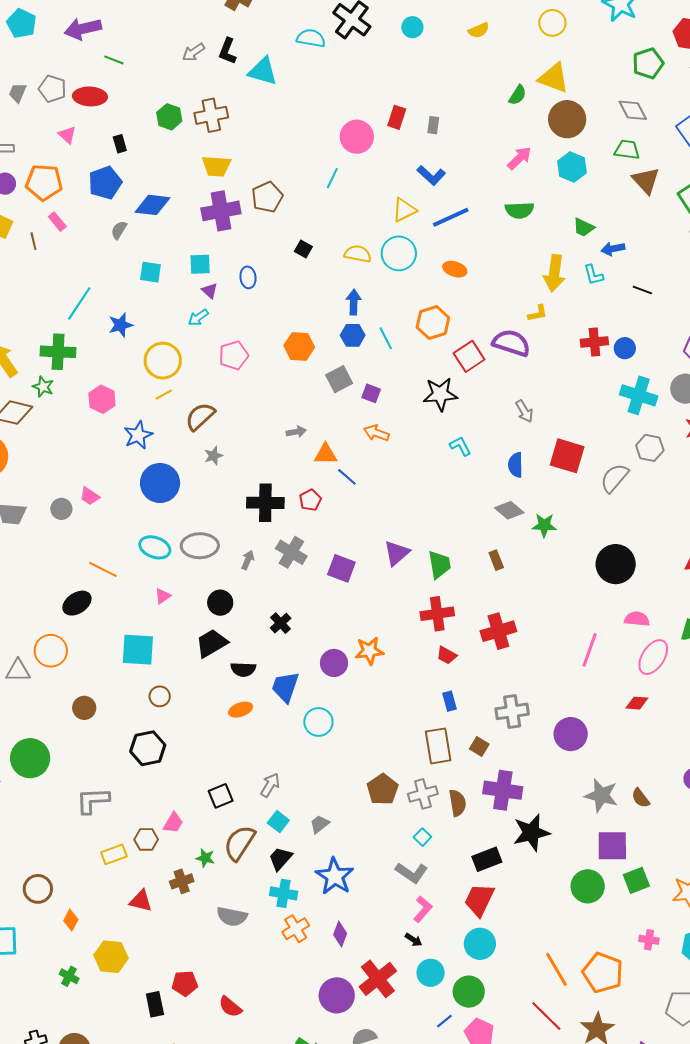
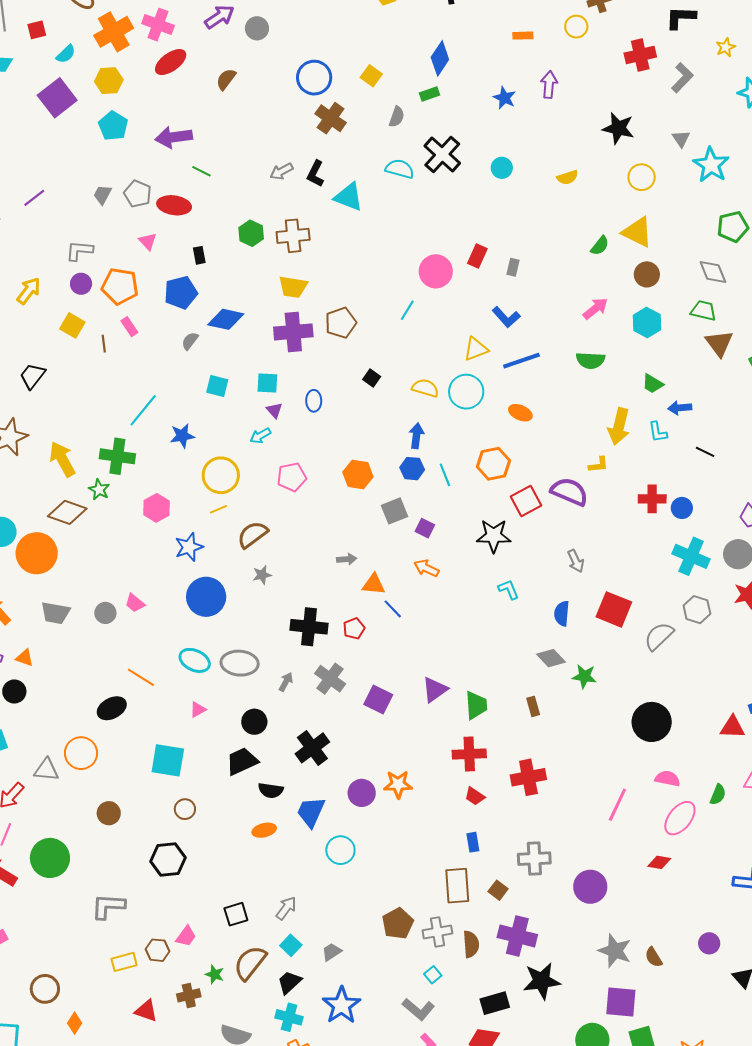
brown circle: (567, 119) -> (647, 274), size x0.7
black cross: (281, 623) -> (312, 748), size x1.6

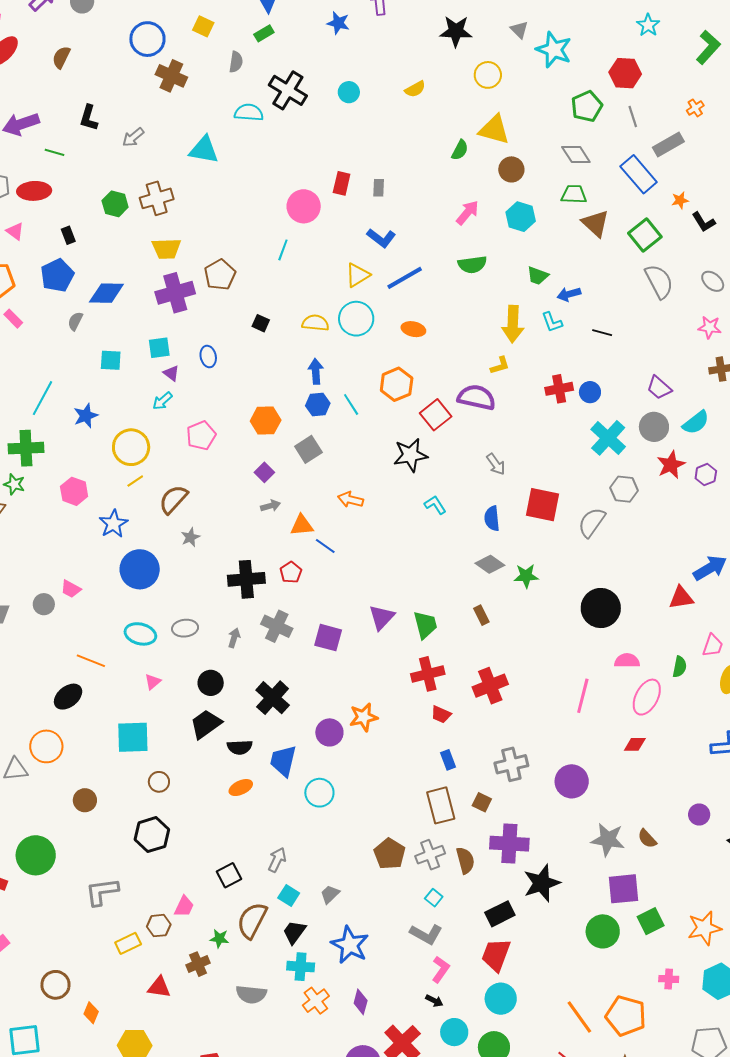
black L-shape: (315, 174) -> (89, 118), moved
purple square: (425, 528) -> (264, 472), moved, turned 30
cyan cross: (691, 556) -> (608, 438), turned 30
gray ellipse: (240, 663) -> (185, 628), size x0.7

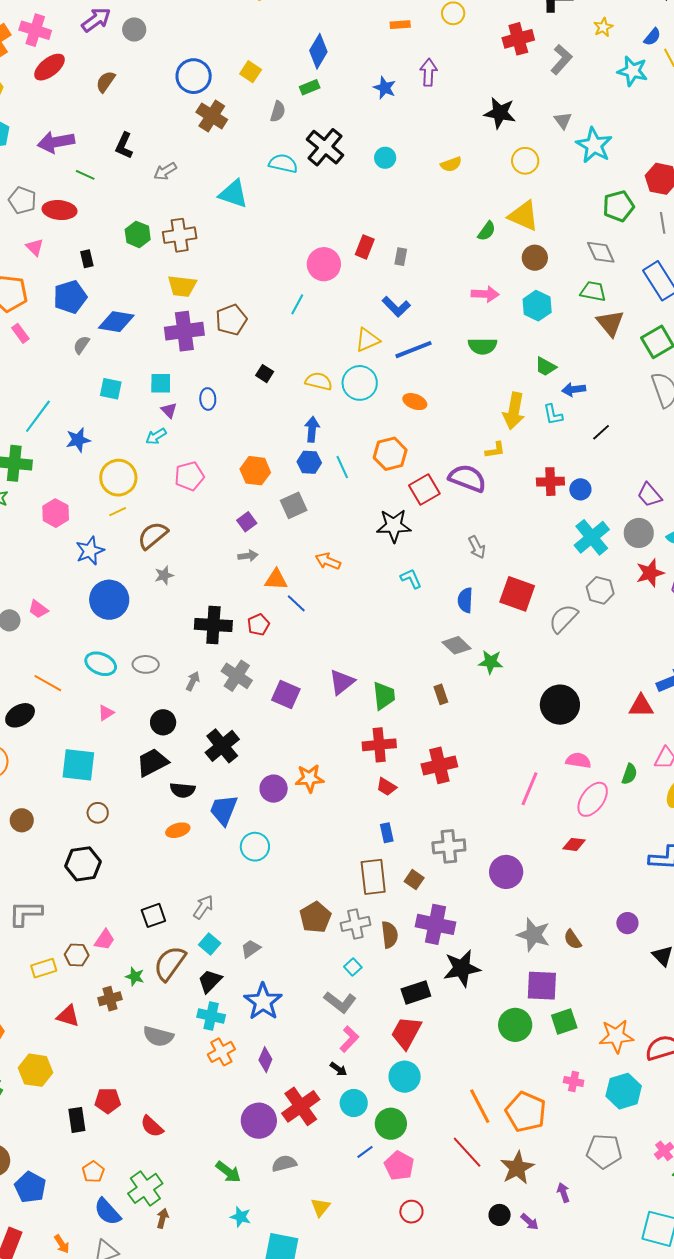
pink arrow: (467, 213) -> (485, 294), turned 44
black line: (602, 333) -> (601, 432), turned -66

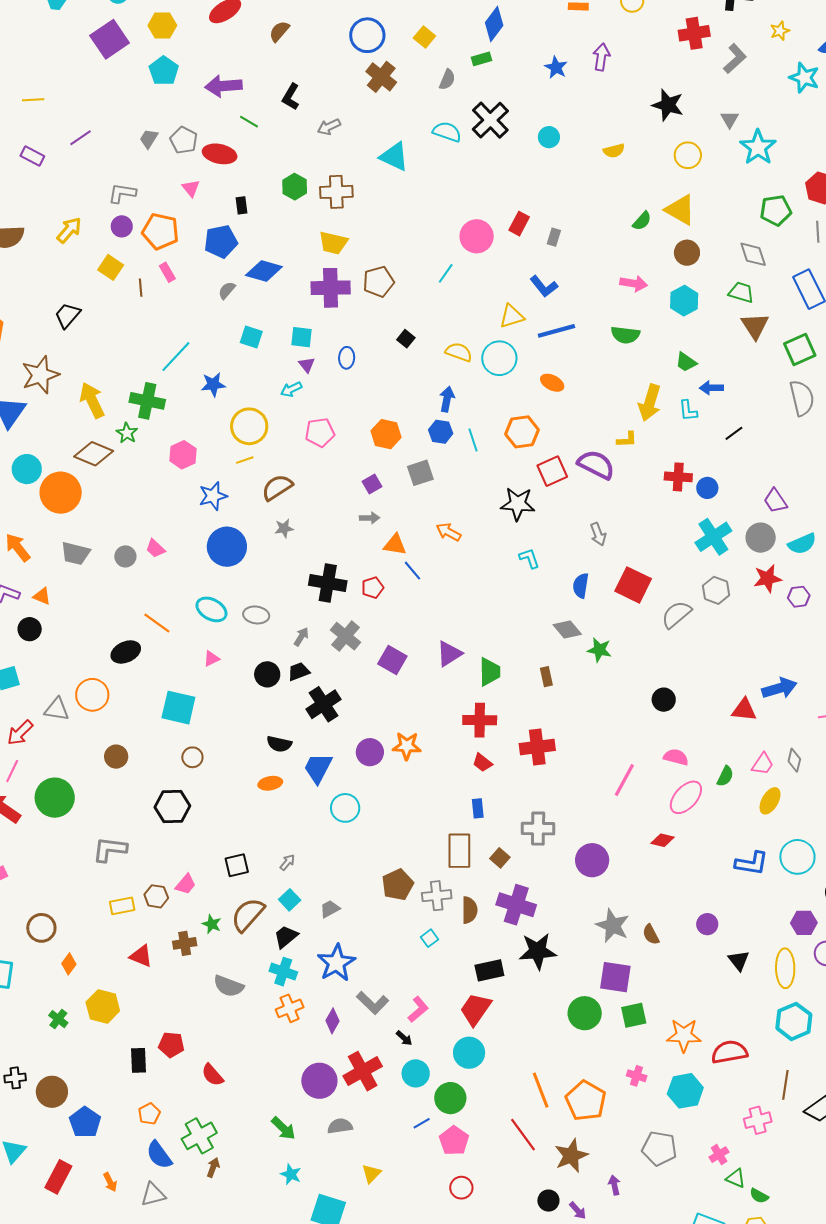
black circle: (560, 705) -> (664, 700), size x0.6
black trapezoid: (152, 762) -> (299, 672), moved, size x0.7
gray arrow: (203, 907) -> (287, 862), size x0.7
gray L-shape: (340, 1002) -> (373, 1003), moved

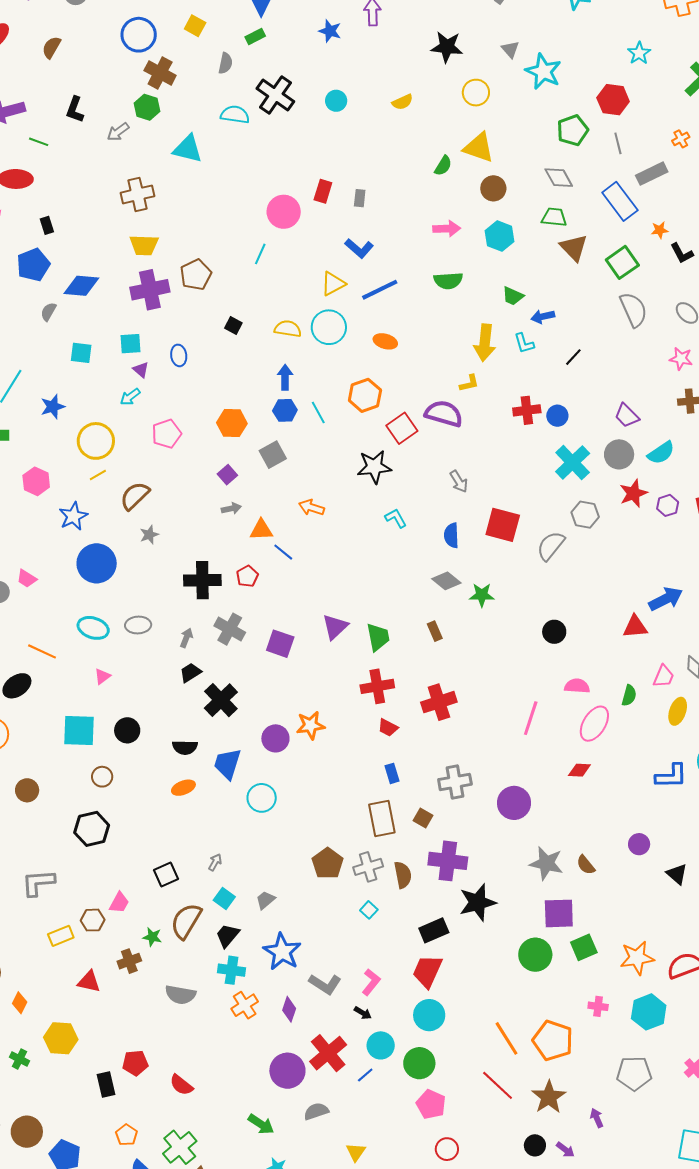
green hexagon: (295, 187) -> (147, 107), moved
black circle: (267, 674) -> (127, 730), moved
blue line: (422, 1123) -> (365, 1075), moved

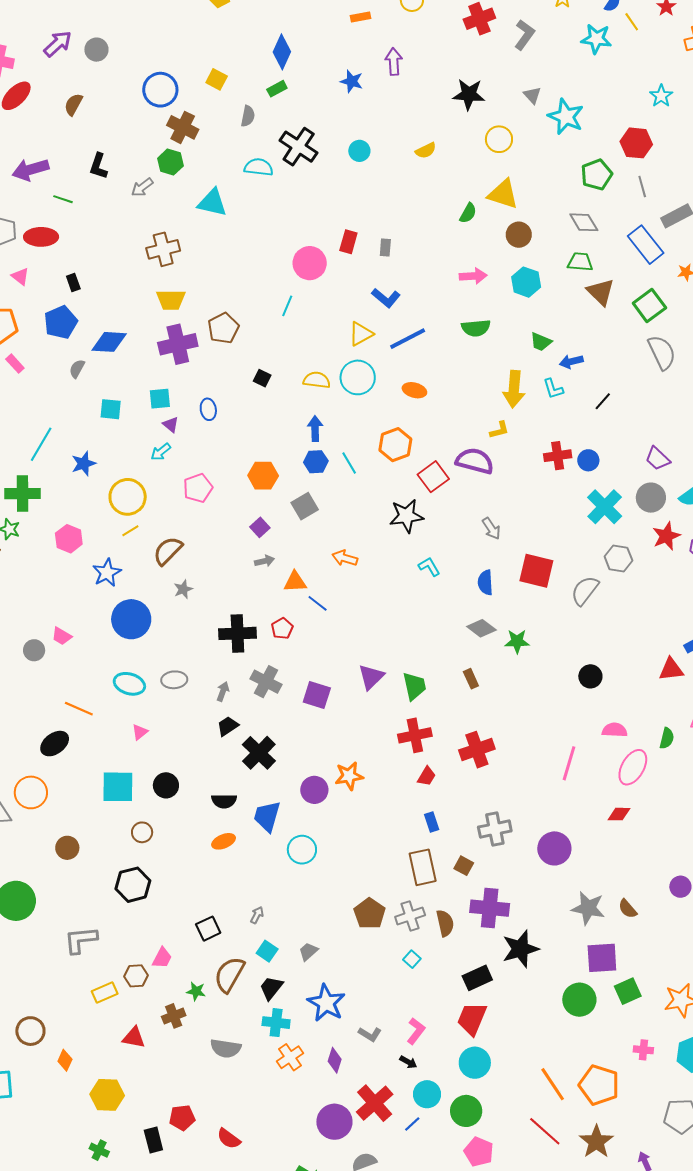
red trapezoid: (388, 728) -> (427, 776), turned -85
gray L-shape: (325, 984) -> (370, 1034), size x0.7
green cross: (19, 1059) -> (99, 1150), moved

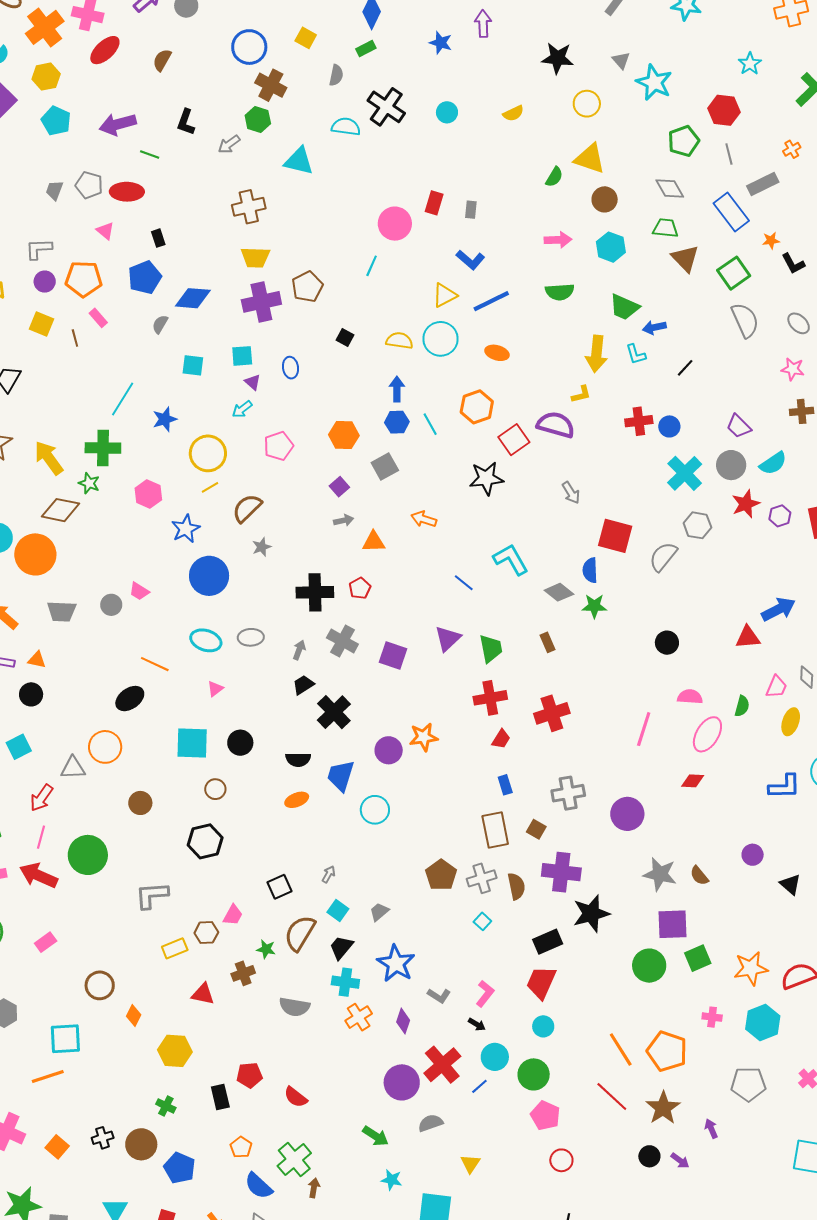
green trapezoid: (541, 342) -> (624, 307), size x1.4
cyan L-shape: (429, 567) -> (511, 559), moved, size x1.6
blue semicircle: (485, 583) -> (590, 570), moved
blue line: (318, 603) -> (464, 583), moved
cyan circle: (475, 1063) -> (543, 1026), size x0.7

